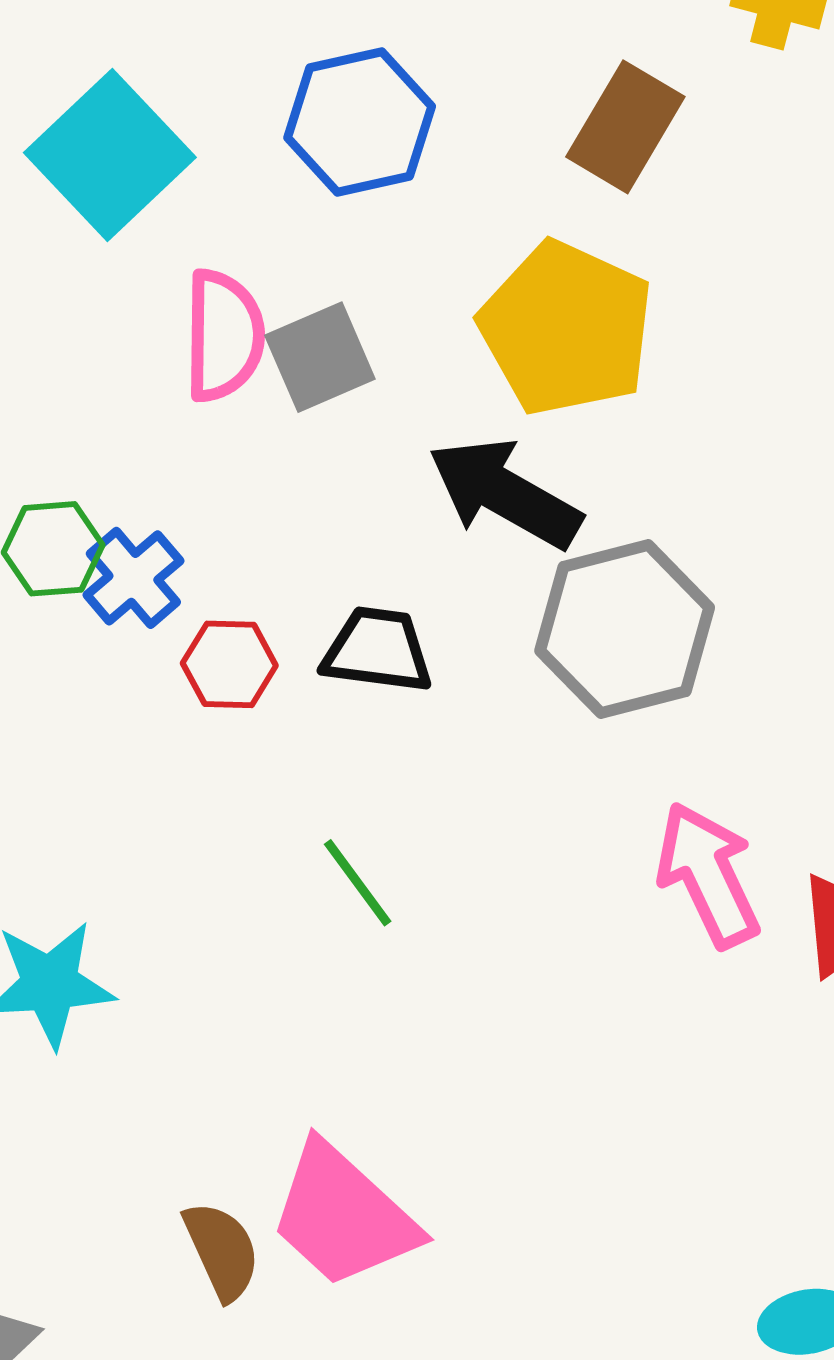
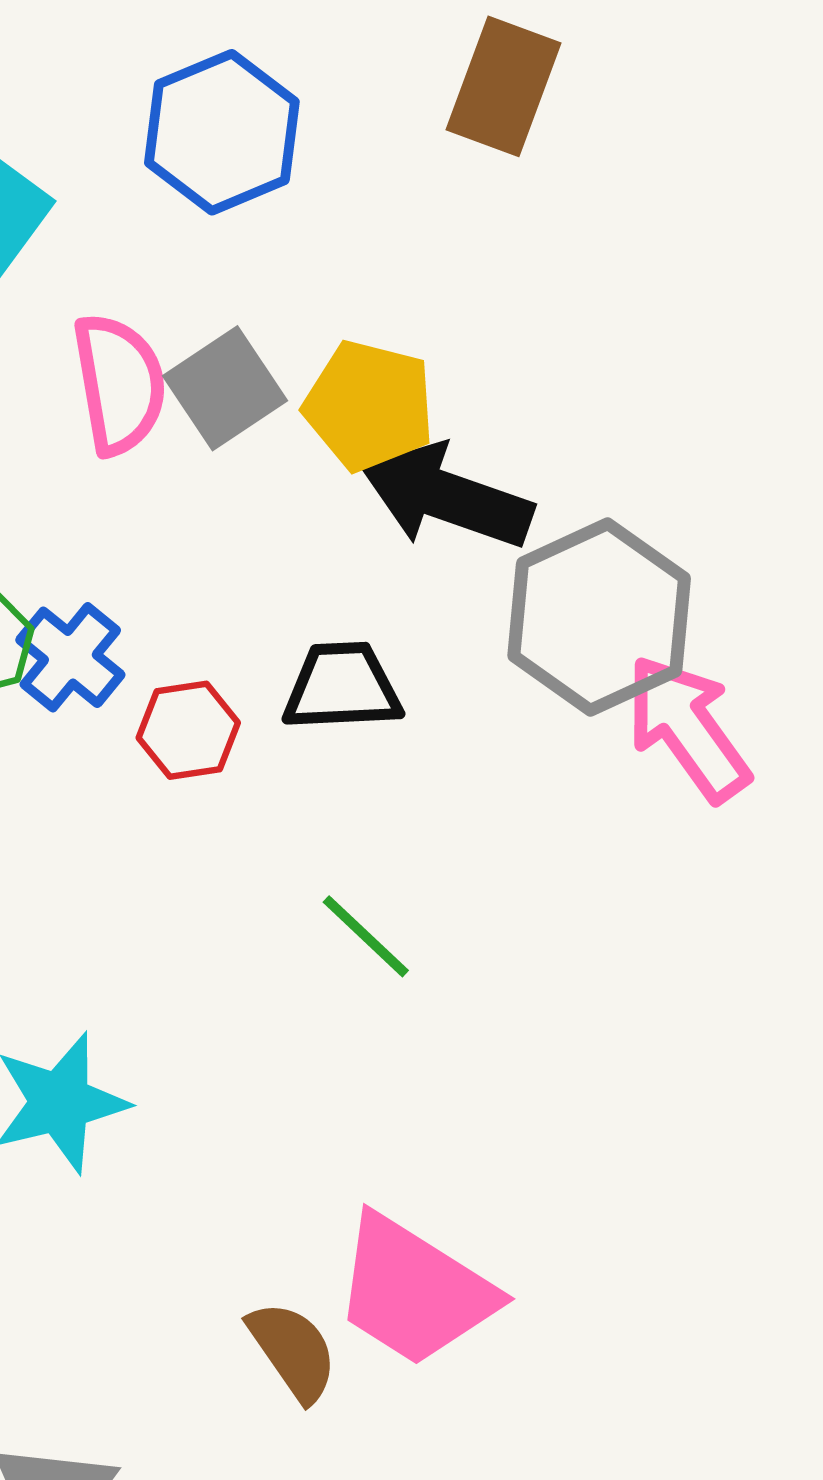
yellow pentagon: (566, 328) -> (369, 406), moved, size x0.7
pink arrow: (708, 875) -> (688, 728), moved

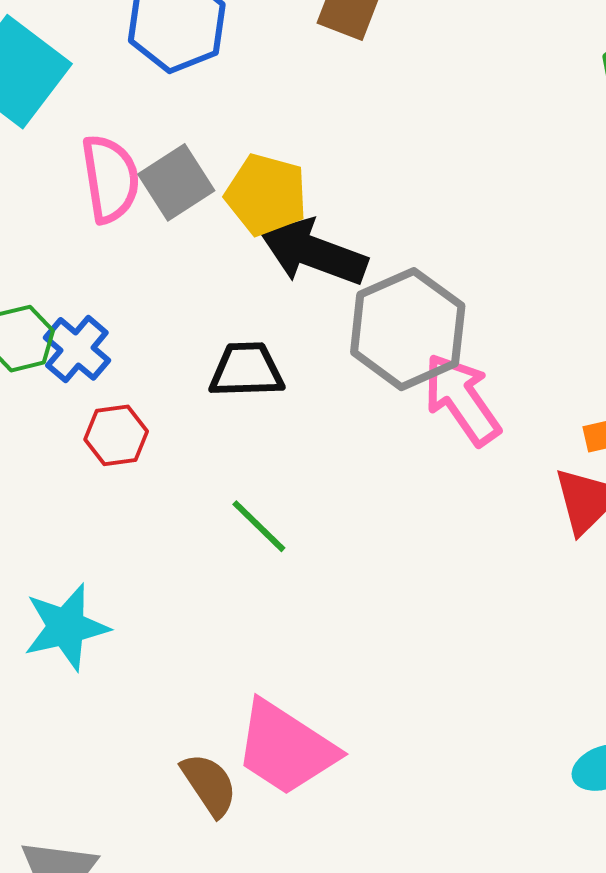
red hexagon: (188, 730) -> (116, 435), moved

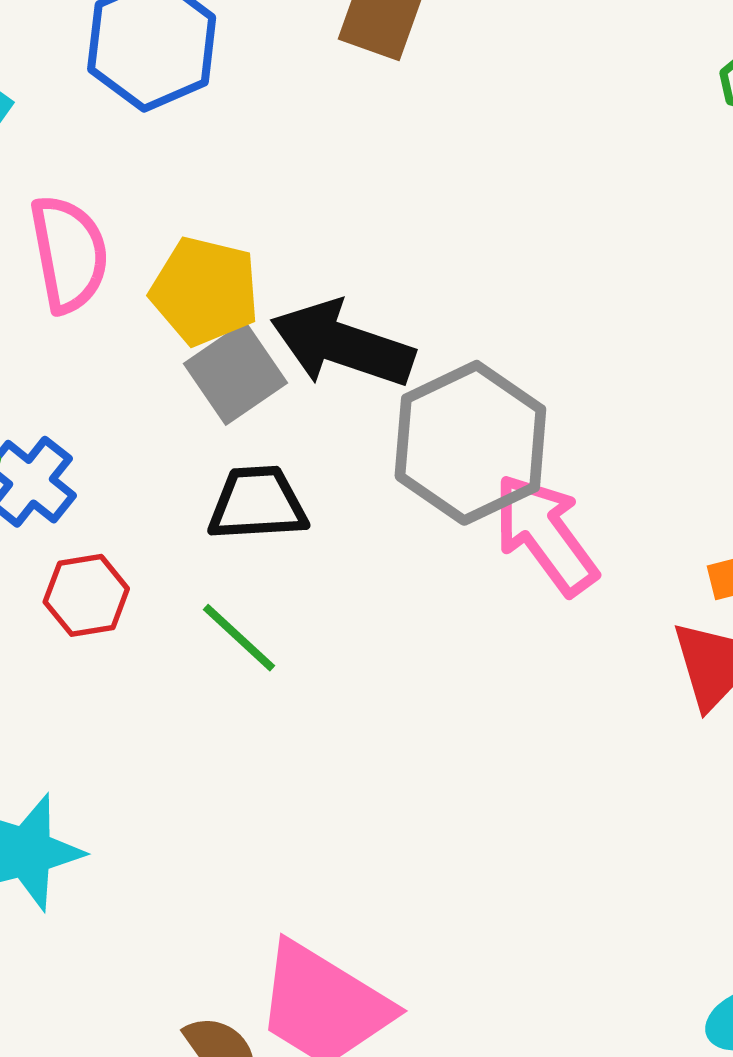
gray square: (176, 182) -> (236, 373), moved
yellow pentagon: (266, 195) -> (205, 291), moved
green line: (259, 526) -> (239, 638), moved

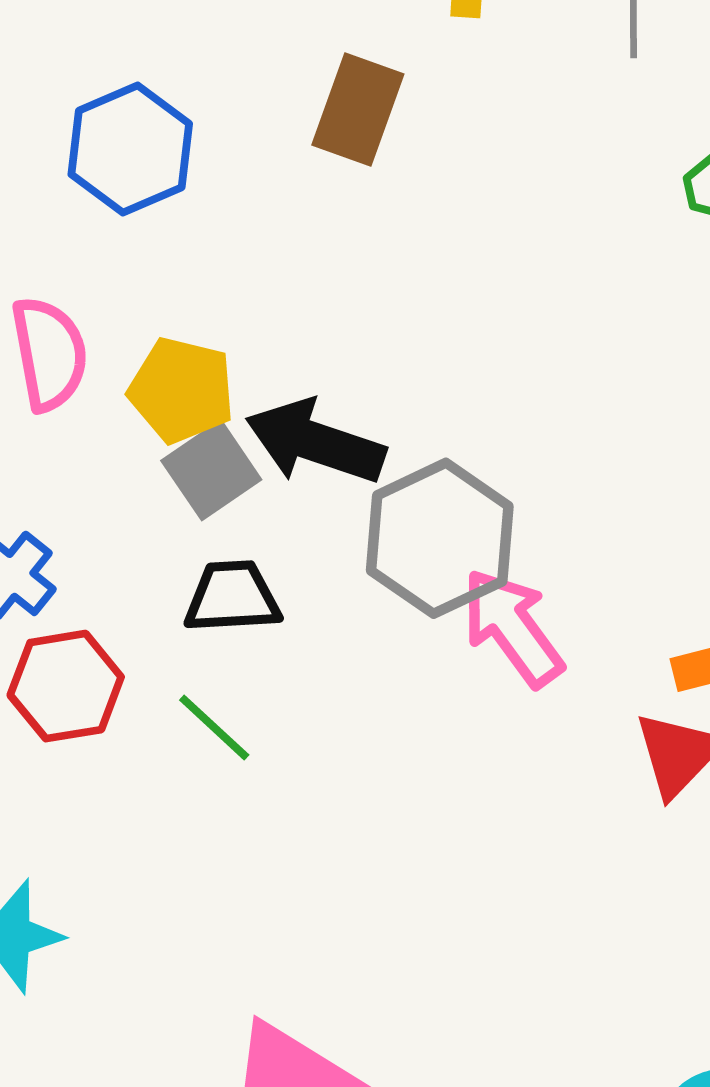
red hexagon: (86, 595) -> (66, 686), size x1.4

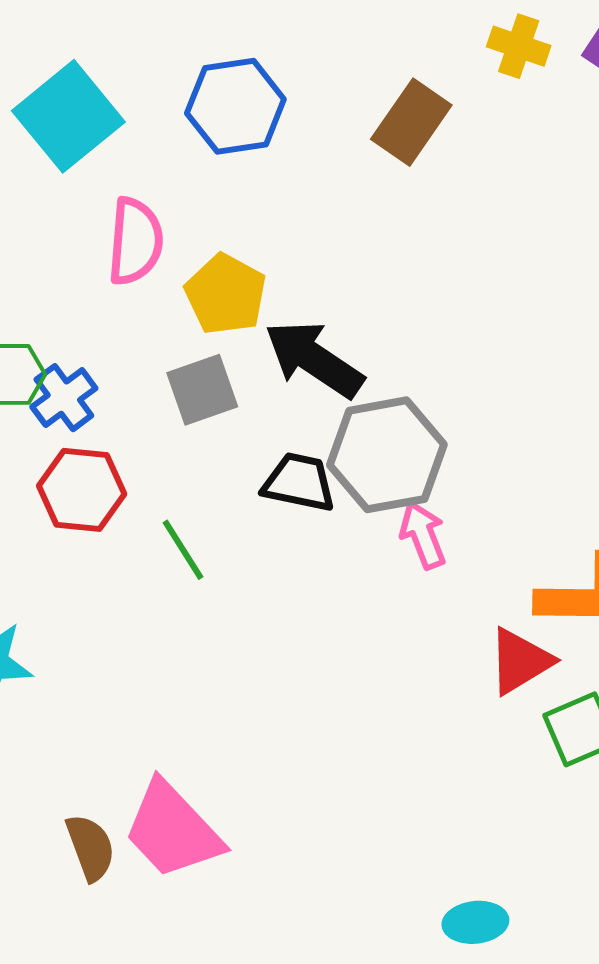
gray square: (211, 470) -> (202, 390), moved
black trapezoid: (232, 597) -> (299, 482), moved
pink arrow: (512, 628) -> (423, 535), size x0.7

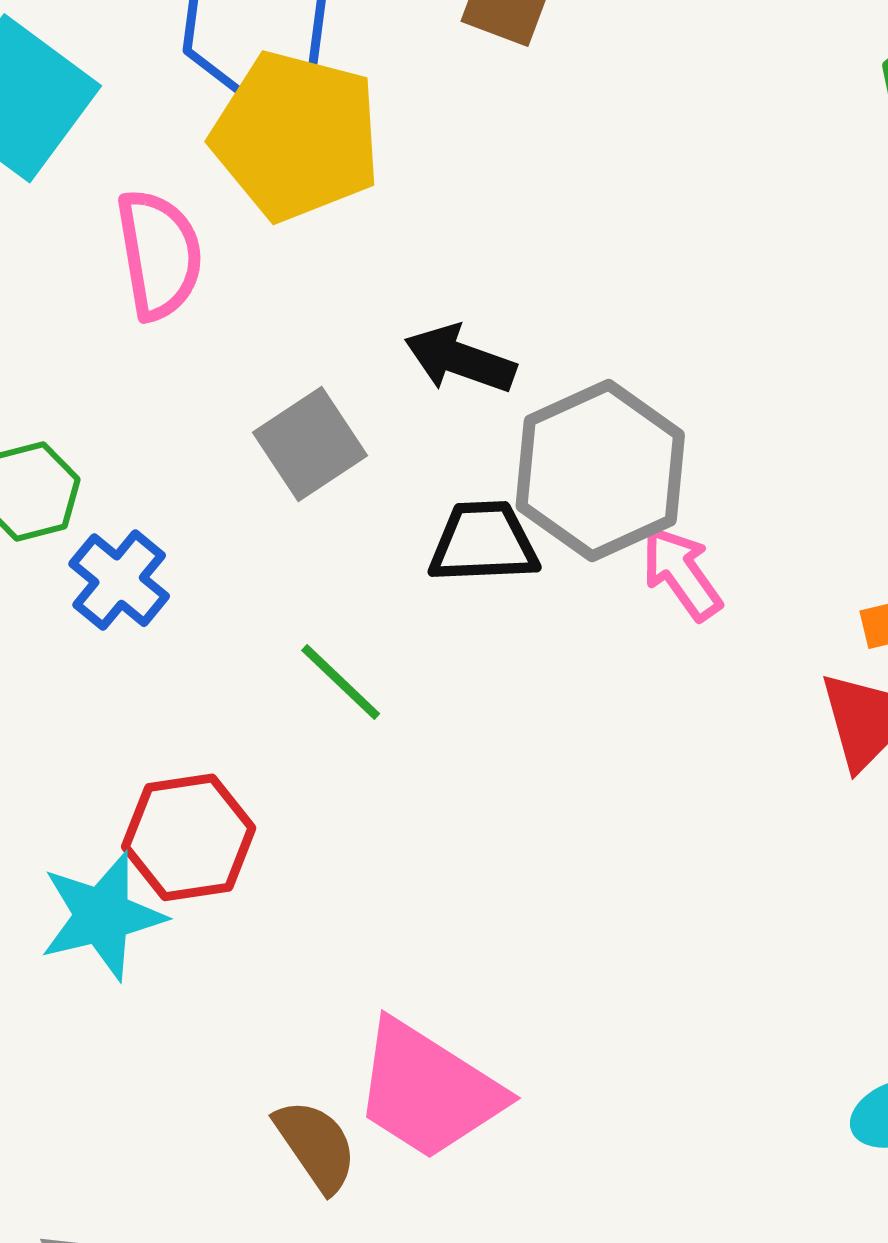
yellow pentagon: (226, 294) -> (296, 136), moved, size x1.4
black arrow: (314, 359) -> (460, 359), size x0.7
blue cross: (64, 398) -> (119, 580), moved
red hexagon: (82, 490) -> (189, 837), moved

